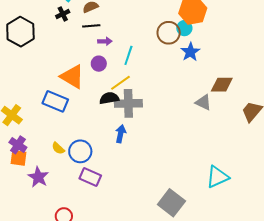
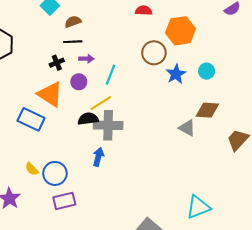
black cross: (63, 14) -> (57, 63), moved
cyan circle: (184, 28) -> (207, 71), moved
purple rectangle: (90, 177) -> (64, 201), turned -40

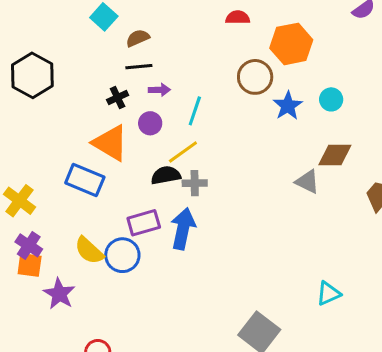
gray cross: (108, 125) -> (195, 183), size x0.6
blue arrow: (98, 157) -> (183, 229), size x1.5
yellow semicircle: (32, 169) -> (89, 250), size x1.5
purple rectangle: (64, 201) -> (144, 223), moved
cyan triangle: (198, 207) -> (328, 294), size x0.7

